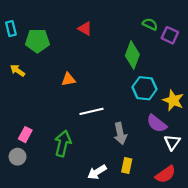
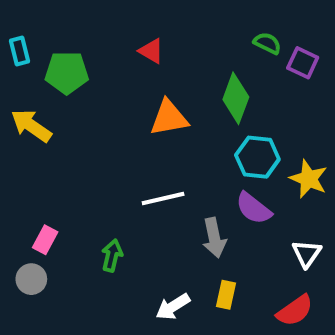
yellow arrow: (18, 71) -> (31, 126), size x1.5
orange triangle: (68, 79) -> (169, 118), moved, size x1.5
purple semicircle: (157, 124) -> (254, 208), moved
green arrow: (63, 143) -> (112, 256), size x0.7

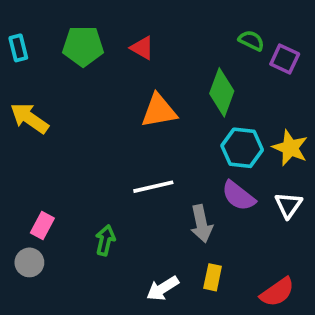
green pentagon: (67, 73) -> (83, 46), moved
yellow star: (309, 179) -> (290, 148), moved
white triangle: (307, 254) -> (288, 205), moved

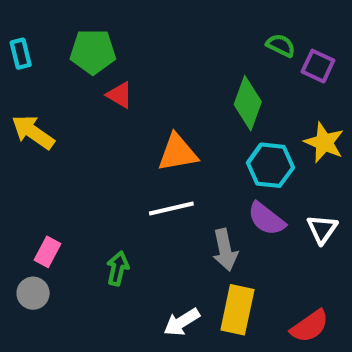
red triangle: (142, 48) -> (120, 95), moved
orange triangle: (159, 111) -> (178, 153), moved
yellow star: (290, 148) -> (324, 142), moved
yellow rectangle: (213, 277) -> (237, 310), size x1.6

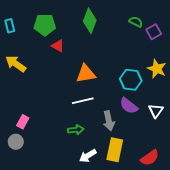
purple square: (318, 66) -> (154, 32), turned 35
green diamond: (248, 103) -> (90, 21), moved
green arrow: (118, 268) -> (76, 130), moved, turned 70

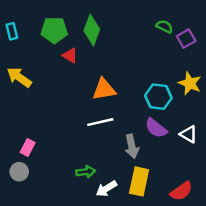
green diamond: (90, 21) -> (92, 30), moved
white triangle: (156, 111) -> (189, 134), turned -35
green arrow: (76, 130) -> (86, 172), moved

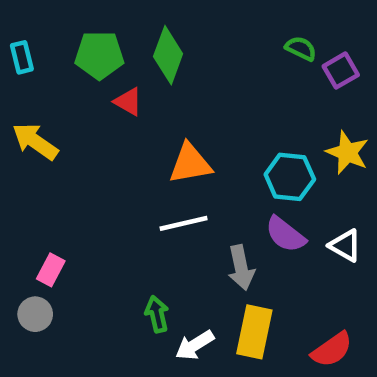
green arrow: (86, 172) -> (157, 314), turned -96

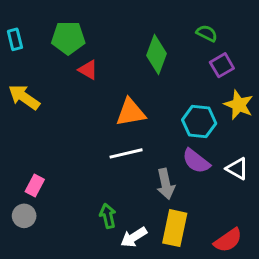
green diamond: (168, 55) -> (157, 55), moved
purple square: (341, 71) -> (222, 65), moved

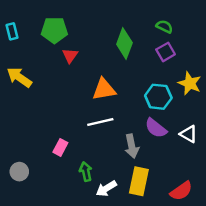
purple square: (222, 65) -> (166, 52), moved
red triangle: (88, 70) -> (70, 56), turned 35
pink rectangle: (35, 185) -> (60, 147), moved

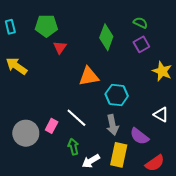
cyan hexagon: (158, 97) -> (117, 95), moved
white line: (100, 122) -> (76, 118), moved, turned 55
purple semicircle: (156, 128) -> (139, 136), moved
gray circle: (19, 172) -> (26, 133), moved, size x1.6

